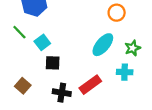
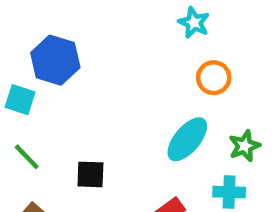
green line: (19, 32) -> (27, 157), moved
cyan square: (42, 42) -> (20, 100), moved, turned -35

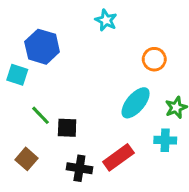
cyan star: (194, 23) -> (106, 20), moved
green line: (27, 157) -> (41, 115), moved

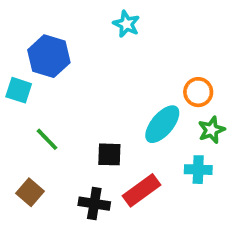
orange circle: (154, 59) -> (198, 92), moved
black square: (67, 128) -> (109, 154), moved

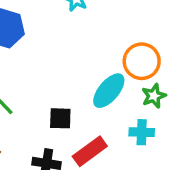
orange circle: (198, 92) -> (142, 61), size x1.4

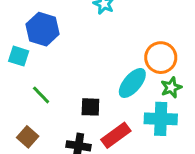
cyan cross: (142, 132) -> (161, 119), size x1.5

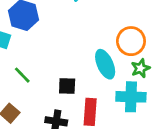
cyan ellipse: (132, 83) -> (105, 64), turned -64
red rectangle: (116, 135) -> (90, 112), turned -50

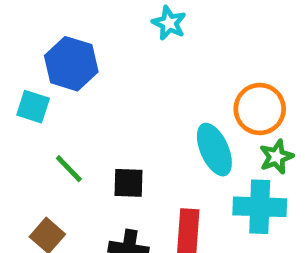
black square: (67, 86) -> (128, 183), moved

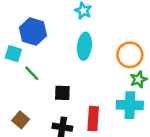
cyan ellipse: (214, 150) -> (84, 46), moved, turned 30
green line: (69, 169) -> (32, 73), moved

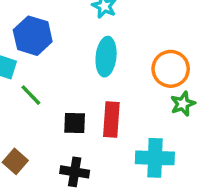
cyan cross: (130, 105) -> (155, 158), moved
red rectangle: (93, 119) -> (111, 119), moved

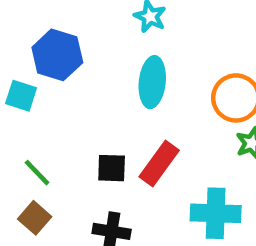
green line: (31, 95) -> (37, 173), moved
red rectangle: (111, 119) -> (159, 164), turned 32

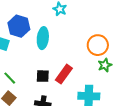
cyan ellipse: (152, 82) -> (43, 38), moved

